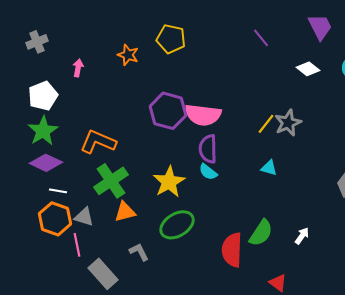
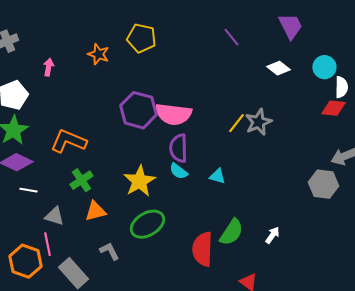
cyan triangle: (269, 168) -> (217, 176), moved
green cross: (111, 181) -> (81, 180), size x0.7
orange hexagon: (55, 219) -> (25, 261), moved

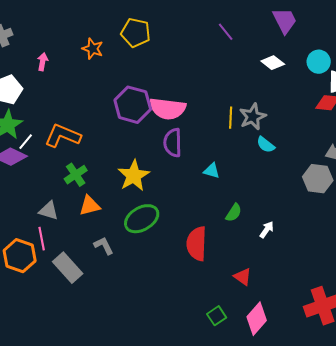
yellow line: (236, 123) -> (231, 118), turned -35
cyan semicircle: (178, 171) -> (266, 145), moved
white line: (28, 190) -> (26, 142), moved, turned -60
green semicircle: (231, 232) -> (234, 213), moved, size x0.7

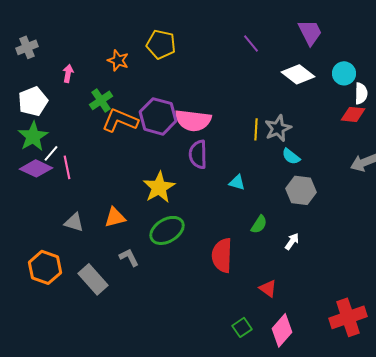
white diamond: (273, 63) -> (298, 74), size x1.4
orange L-shape: (63, 136) -> (120, 120), moved
green cross: (76, 175) -> (101, 100), moved
gray hexagon: (318, 179) -> (301, 190), moved
pink line: (42, 239) -> (67, 167), moved

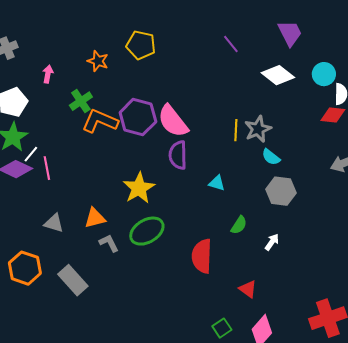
pink semicircle: (193, 120) -> (173, 121), turned 45
gray L-shape: (129, 257) -> (109, 243), moved

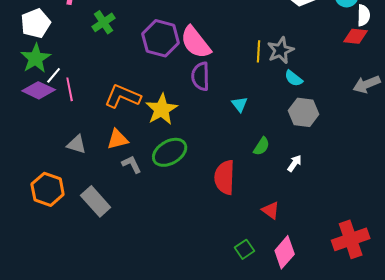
orange L-shape: (100, 121) -> (123, 96), moved
cyan triangle: (217, 183) -> (240, 104), turned 36

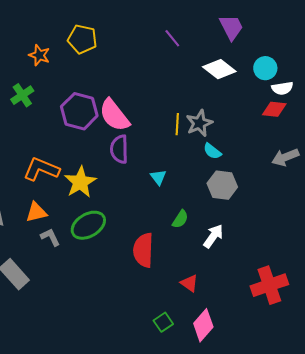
white semicircle: (364, 15) -> (282, 88), turned 80
white arrow: (295, 163) -> (213, 236), size x1.4
red cross: (351, 239) -> (269, 285), moved

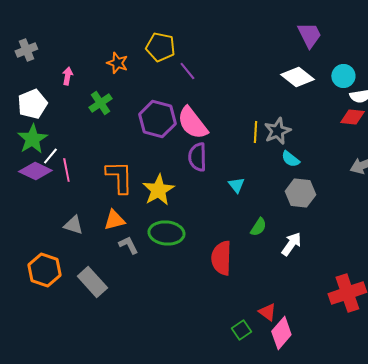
purple line: (172, 38) -> (187, 71), moved
orange L-shape: (41, 169) -> (119, 177), turned 66
green ellipse: (88, 225) -> (166, 233), turned 36
red triangle: (189, 283) -> (267, 312), moved

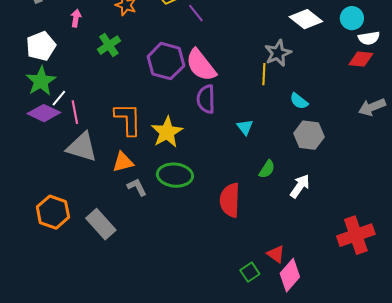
gray star: (277, 131) -> (278, 53), moved
gray triangle: (73, 225) -> (82, 147), moved, size x1.6

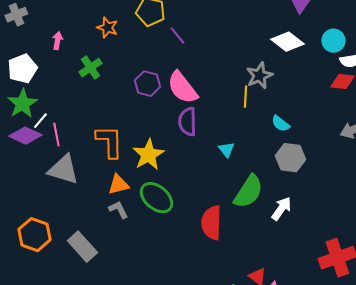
purple hexagon: (166, 61) -> (147, 84), size x0.7
orange triangle: (123, 162) -> (118, 185), moved
green semicircle: (267, 169) -> (248, 192), size x1.8
green ellipse: (175, 175) -> (156, 198), turned 36

